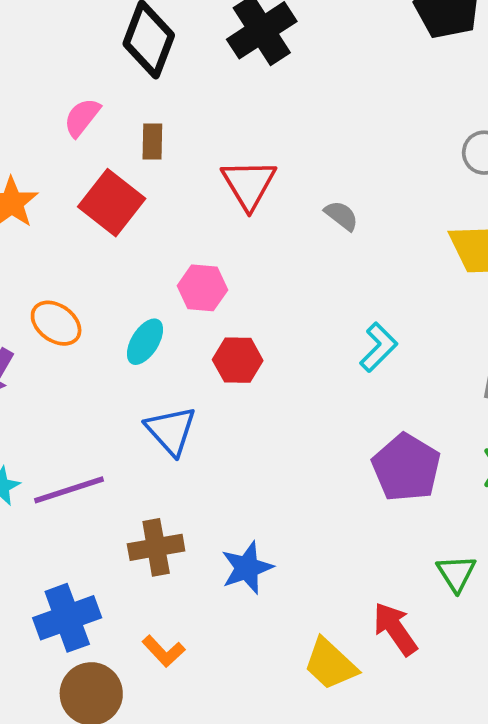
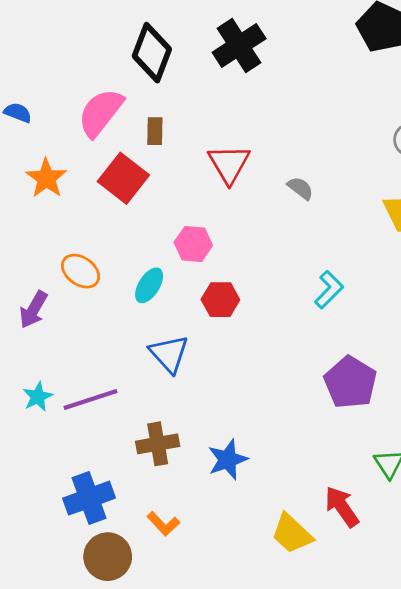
pink semicircle: (82, 117) -> (101, 113), size x1.6

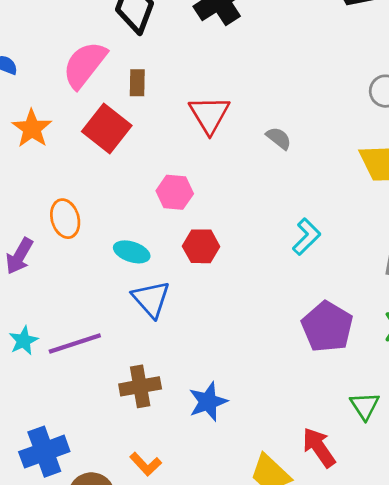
orange ellipse: (81, 271) -> (65, 219), turned 39
cyan ellipse: (149, 285) -> (132, 252), moved, turned 76
blue cross: (89, 498) -> (44, 452), moved

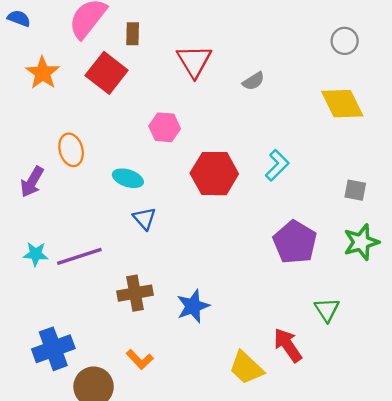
gray semicircle: (279, 138) -> (253, 81), turned 110
red hexagon: (201, 246) -> (214, 174), moved, size x1.5
blue triangle: (151, 299) -> (144, 219), size x0.7
cyan star: (24, 341) -> (36, 254), turned 30

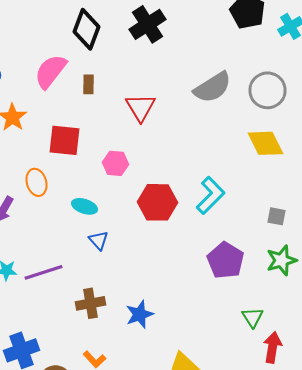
gray circle: (345, 41) -> (268, 90), size x1.6
red square: (107, 73) -> (64, 140), moved, turned -32
gray semicircle: (253, 81) -> (212, 87), moved, size x2.0
cyan L-shape: (277, 165) -> (210, 195), size x1.4
red arrow: (288, 345) -> (272, 347), moved, turned 44

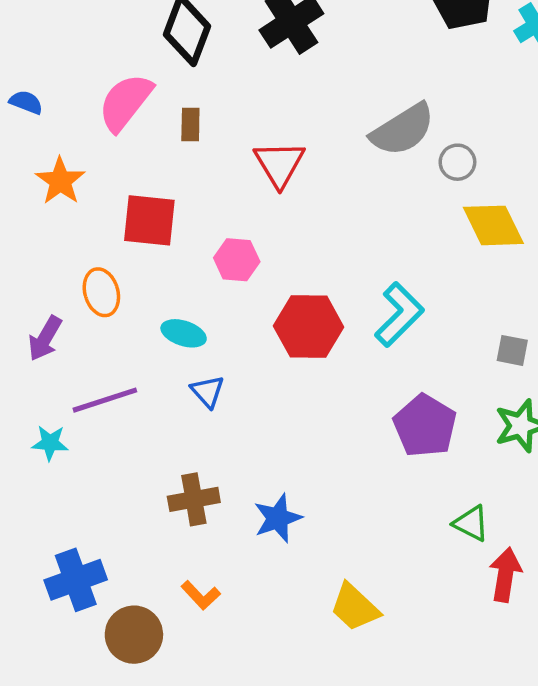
gray circle: (268, 90) -> (457, 162), moved, size x0.6
purple line: (44, 272) -> (105, 400), moved
green triangle: (252, 317) -> (471, 523), turned -30

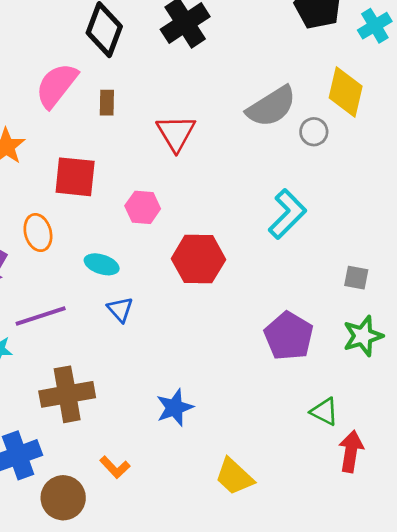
yellow diamond: (493, 225) -> (346, 92), moved, turned 39
cyan L-shape: (399, 314) -> (287, 214), moved
brown cross: (194, 499) -> (67, 394), moved, size x1.4

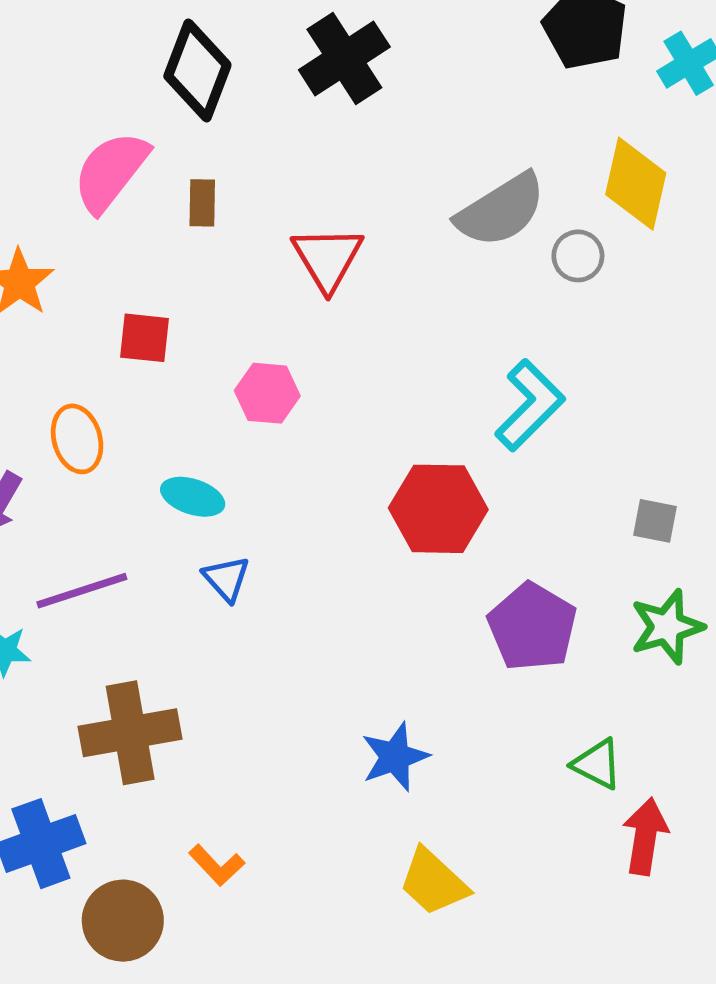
red square: (75, 177) -> (144, 338), size x0.7
red hexagon: (198, 259) -> (438, 509), moved
blue star: (175, 408) -> (395, 757), moved

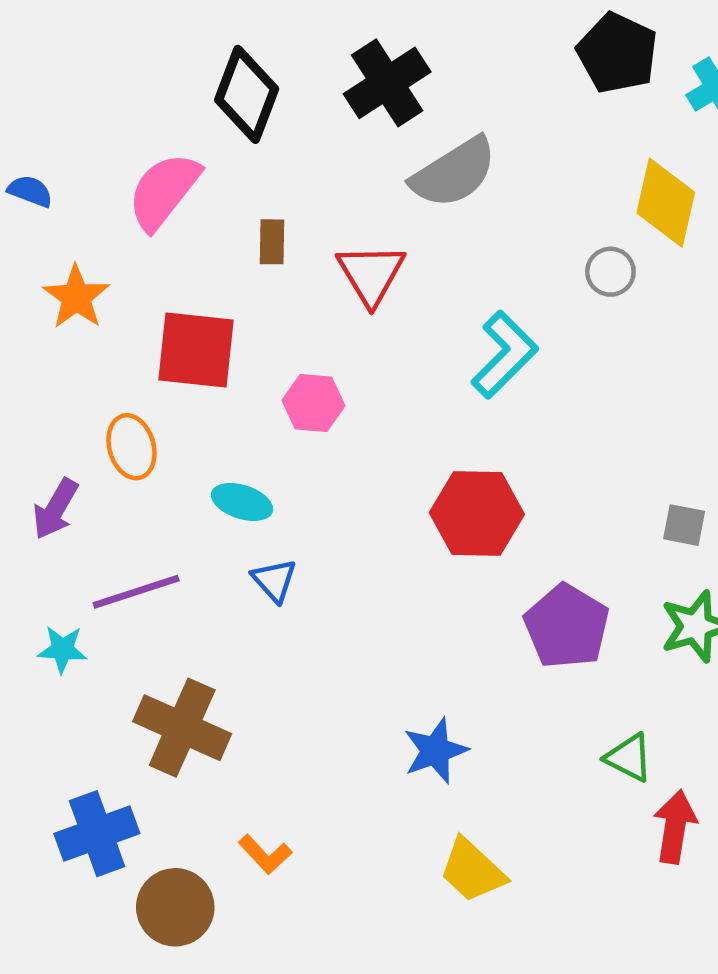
brown rectangle: (202, 203) -> (272, 242), moved
gray semicircle: (501, 210) -> (454, 173), moved
red square: (144, 338) -> (196, 350), size x1.6
cyan L-shape: (530, 405) -> (505, 355), moved
brown cross: (130, 733) -> (182, 728), turned 34

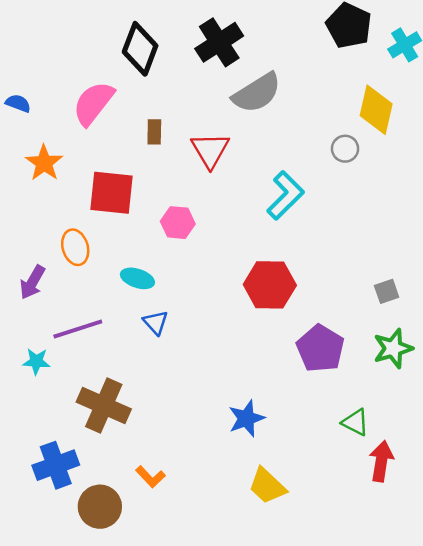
gray square: (684, 525) -> (387, 291), turned -30

